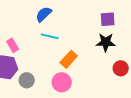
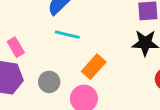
gray circle: (27, 80) -> (49, 82), moved

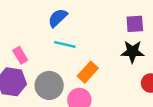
gray circle: (49, 82) -> (49, 85), size x1.5

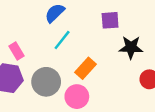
purple square: (135, 24) -> (110, 20), moved
cyan line: (65, 44) -> (62, 40), turned -65

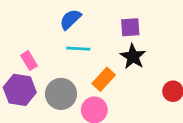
cyan line: (62, 40) -> (78, 49), turned 55
black star: (131, 47) -> (133, 57), moved, turned 30

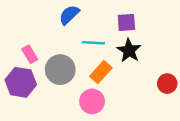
cyan line: (78, 49) -> (93, 43), moved
gray circle: (61, 94) -> (60, 70), moved

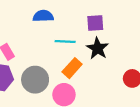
blue semicircle: (69, 15) -> (43, 16), turned 42
gray circle: (60, 70) -> (35, 80), moved

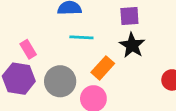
cyan line: (65, 41) -> (81, 37), moved

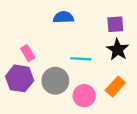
cyan line: (81, 37) -> (81, 59), moved
orange rectangle: (103, 68) -> (115, 86), moved

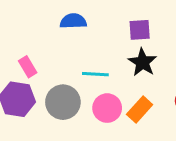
pink circle: (84, 96) -> (107, 108), moved

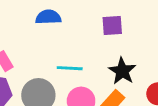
black star: (143, 62) -> (122, 71), moved

